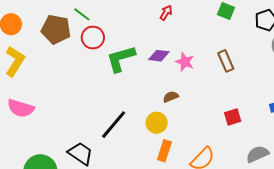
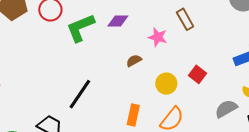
pink star: (185, 62) -> (158, 37), moved
red square: (233, 117) -> (198, 74), turned -30
yellow circle: (157, 123) -> (166, 84), moved

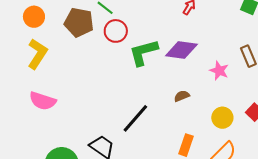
purple diamond: (118, 21) -> (181, 50), size x1.5
brown semicircle: (134, 61) -> (182, 96), moved

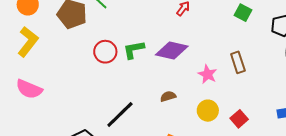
red circle: (116, 31) -> (105, 52), moved
green L-shape: (143, 52) -> (134, 50), size x0.7
yellow circle: (222, 118) -> (208, 111), moved

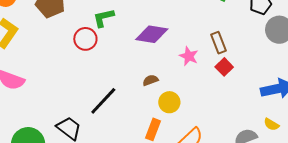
green L-shape: (134, 50) -> (104, 18), moved
yellow circle: (208, 111) -> (169, 102), moved
red square: (239, 119) -> (224, 67), moved

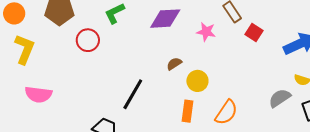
red circle: (85, 39) -> (88, 40), moved
red square: (224, 67) -> (254, 32), moved

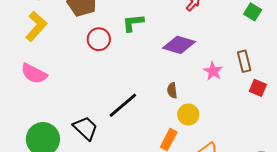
red square: (254, 32) -> (258, 88), turned -30
brown semicircle: (174, 64) -> (172, 90), turned -84

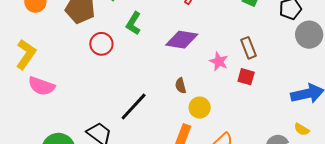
green L-shape: (133, 23) -> (133, 23), turned -45
yellow L-shape: (36, 26) -> (26, 54), moved
red square: (258, 88) -> (246, 77), moved

